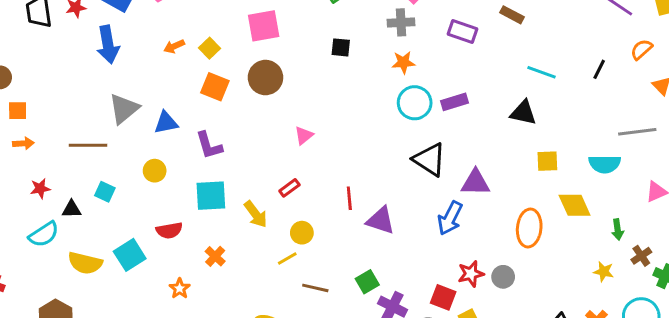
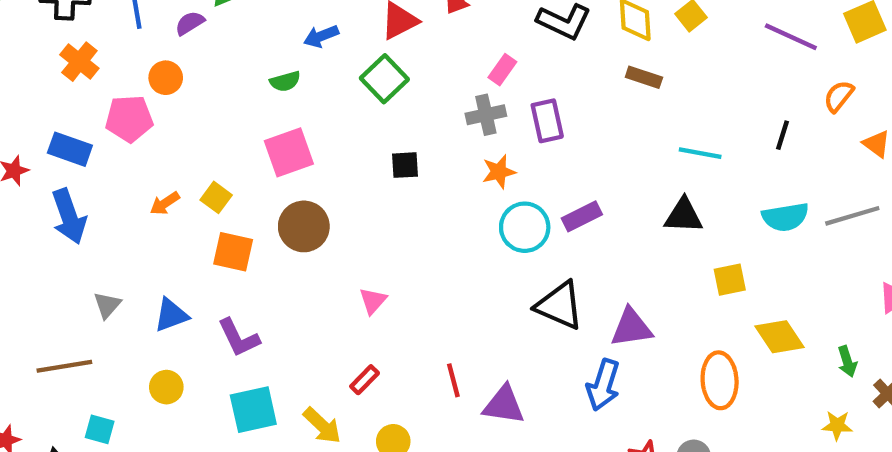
purple rectangle: (462, 31) -> (547, 121), moved, turned 68
gray triangle: (124, 109) -> (107, 305), size x0.6
cyan semicircle: (605, 164) -> (785, 217), moved

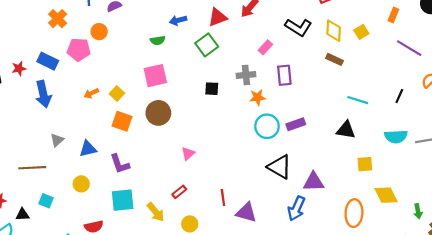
gray cross: (486, 115) -> (246, 75), moved

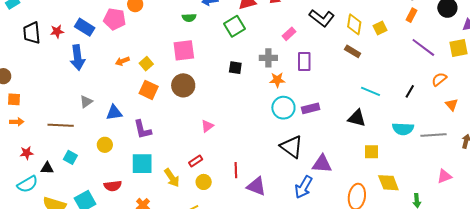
yellow circle: (190, 224) -> (204, 182), moved

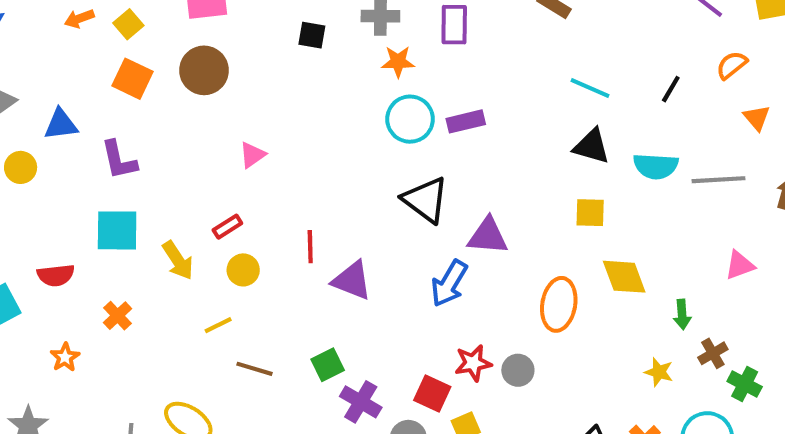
black triangle: (357, 118) -> (592, 146), moved
yellow circle: (105, 145) -> (21, 167), moved

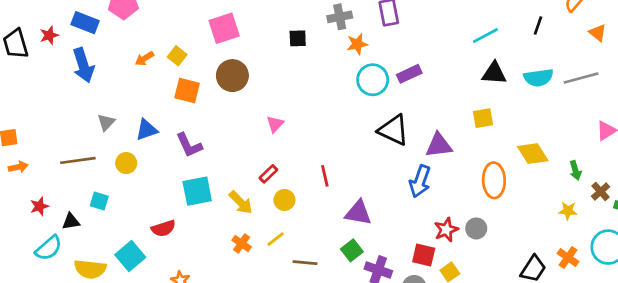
cyan line: (590, 88) -> (485, 36), turned -40
yellow square: (590, 213) -> (483, 118), moved
purple triangle: (352, 280) -> (358, 213), moved
orange cross: (118, 316) -> (242, 243), moved

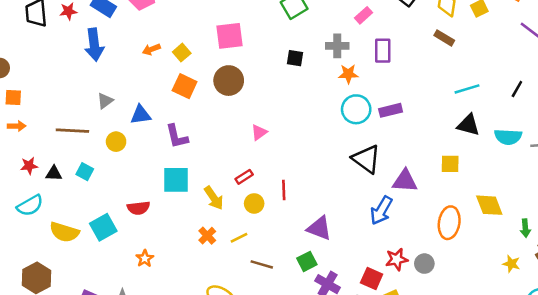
red line: (325, 176) -> (284, 190), moved
black triangle: (71, 221) -> (54, 173), moved

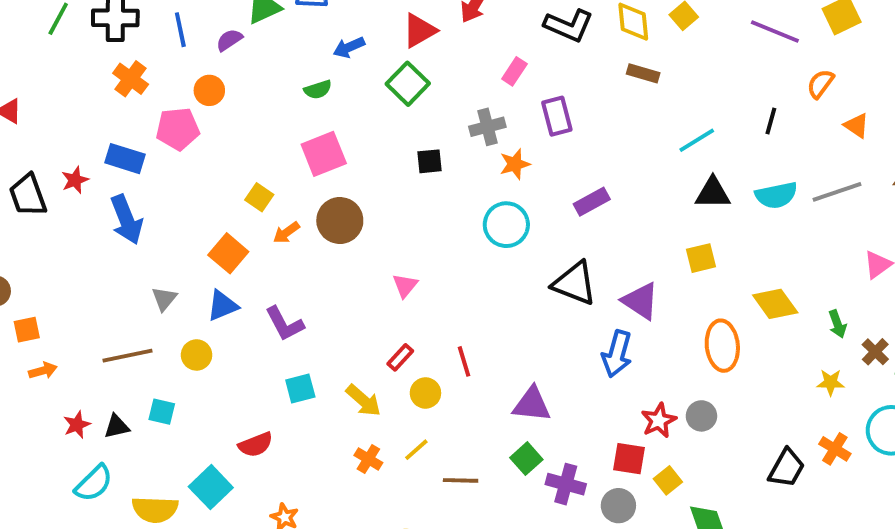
orange arrow: (151, 49) -> (286, 233), moved
orange square: (185, 86) -> (228, 253), moved, turned 30
cyan circle: (356, 109) -> (506, 225), moved
cyan square: (176, 180) -> (300, 388), size x0.7
purple triangle: (405, 181) -> (640, 301), turned 44

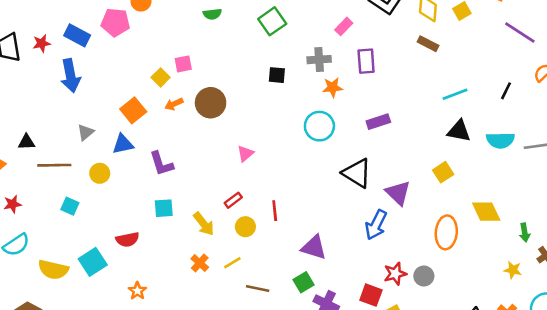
pink square: (324, 154) -> (183, 64), moved, size x0.6
yellow square: (701, 258) -> (443, 172), turned -30
black triangle: (117, 426) -> (26, 142), moved

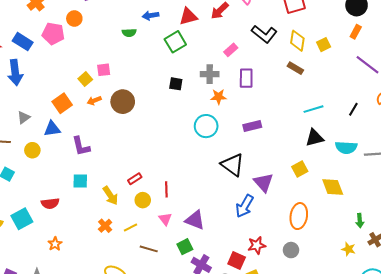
black triangle: (459, 131) -> (314, 138), turned -30
pink triangle: (245, 154) -> (165, 219), moved, turned -32
yellow diamond: (486, 212) -> (333, 187), moved
gray circle: (424, 276) -> (291, 250), moved

